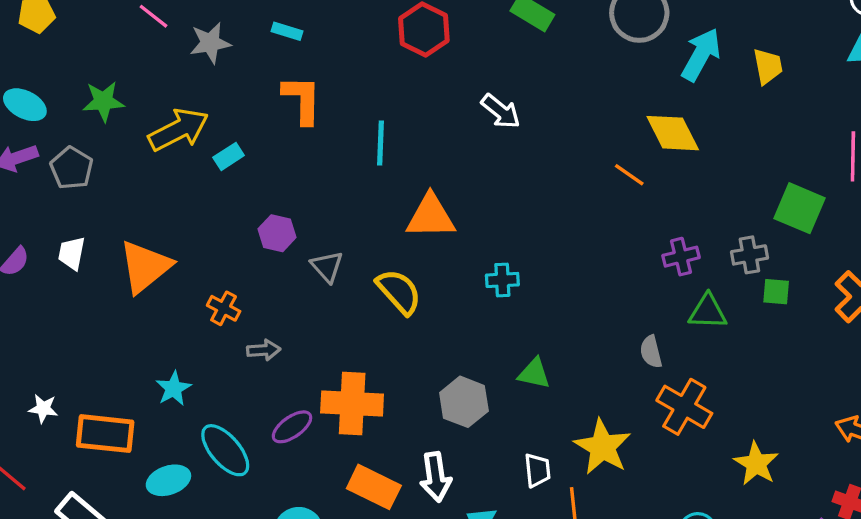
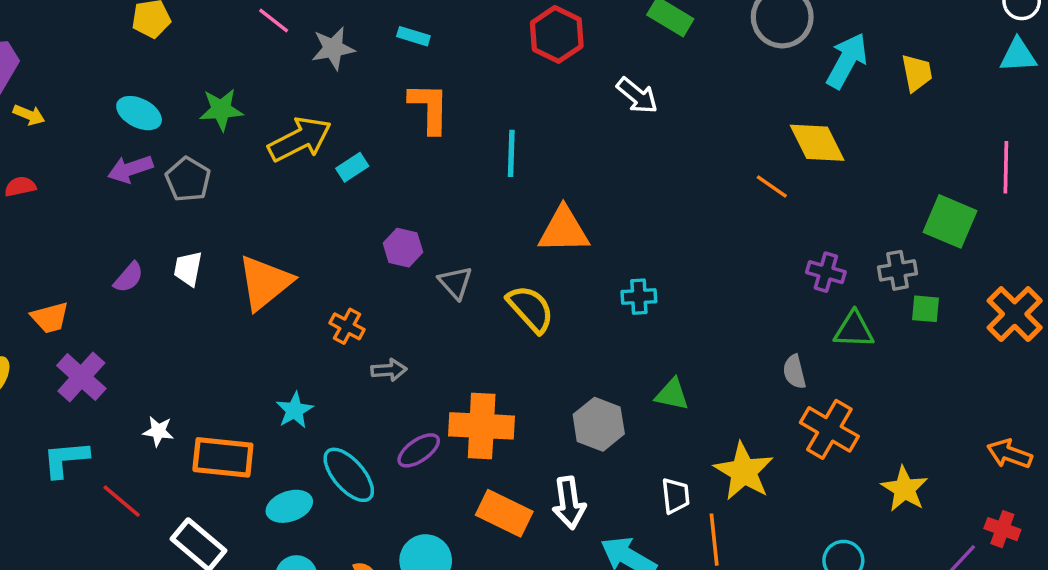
white arrow: (501, 111) -> (637, 96), moved
purple cross: (681, 257) -> (826, 272), turned 30

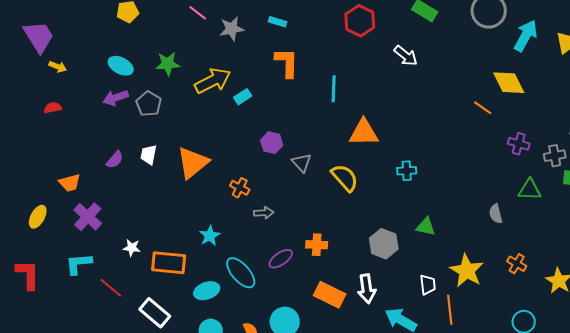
purple cross: (826, 272) -> (519, 144), moved
orange cross: (482, 426) -> (317, 245), size x0.6
orange cross: (829, 429) -> (517, 264), moved, size x0.6

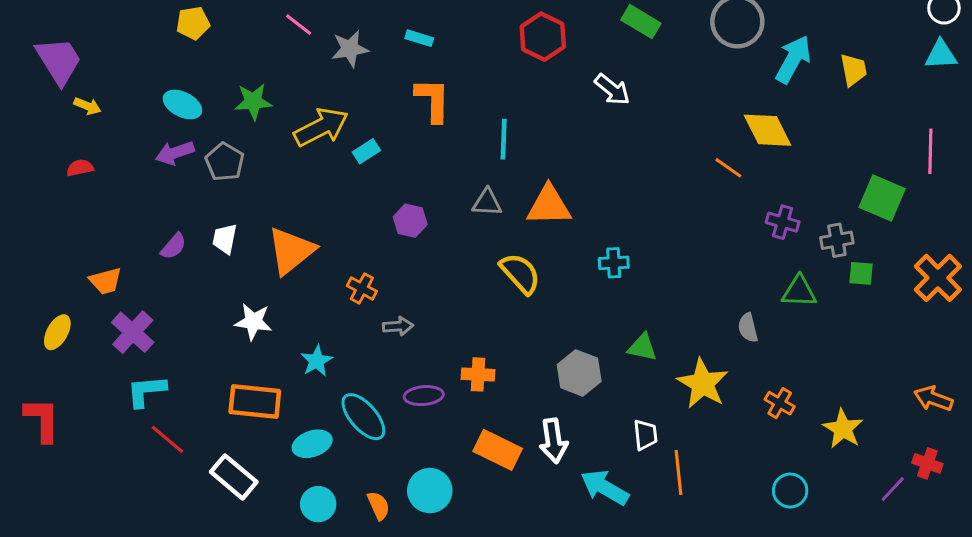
gray triangle: (302, 163) -> (487, 203), moved, turned -45
white star: (132, 248) -> (253, 322), moved, size x1.4
purple ellipse: (281, 259) -> (424, 396), turned 30
cyan L-shape: (79, 264) -> (146, 391), moved
yellow star: (467, 271) -> (703, 383), moved

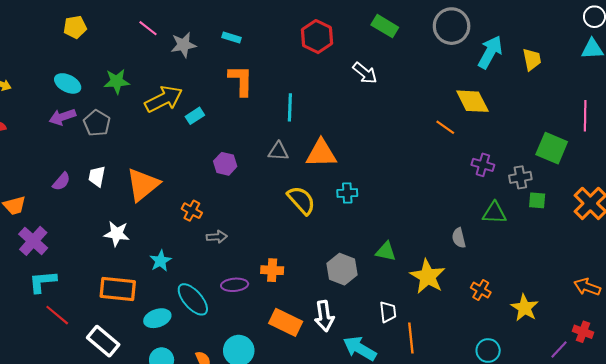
cyan cross: (614, 263) -> (347, 193), moved

